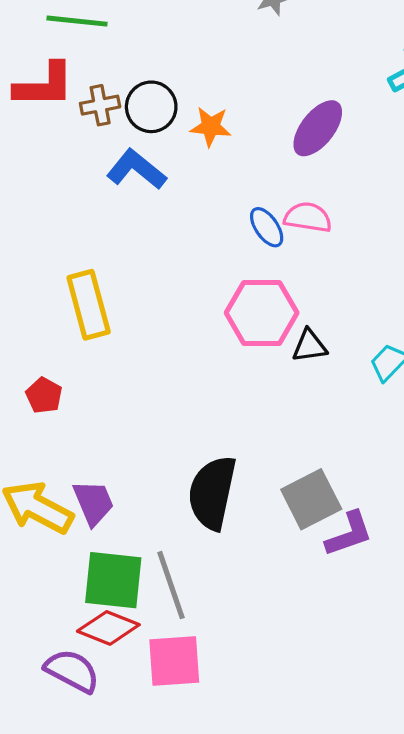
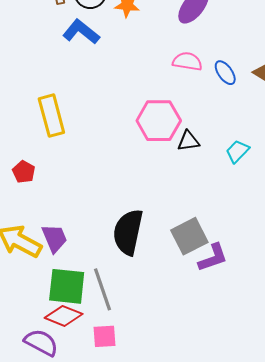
blue ellipse: (267, 227) -> (225, 73), moved
pink square: (174, 661) -> (105, 336), size x0.7

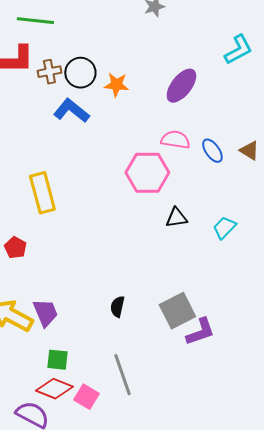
pink hexagon: (159, 121) -> (147, 173), moved
black semicircle: (128, 232) -> (117, 307), size x0.5
green square: (67, 286) -> (57, 360), size x0.6
gray line: (103, 289) -> (122, 375), moved
pink square: (105, 336) -> (86, 397), moved, turned 35

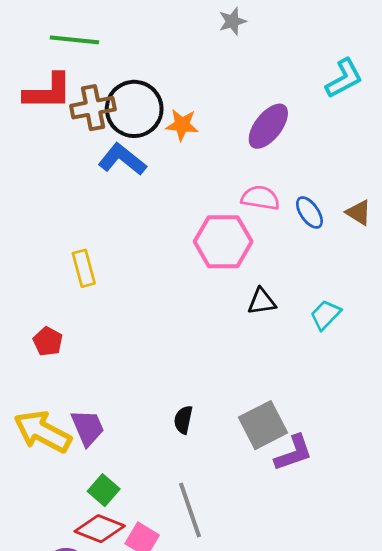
brown cross: (49, 72) -> (93, 108), size x1.4
black circle: (80, 73) -> (134, 109), size x1.4
yellow rectangle: (42, 193) -> (84, 268), size x0.7
green square: (57, 360) -> (104, 490), turned 35

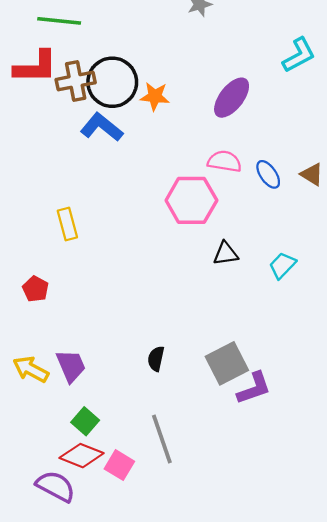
yellow arrow: (43, 432) -> (31, 369), size x0.7

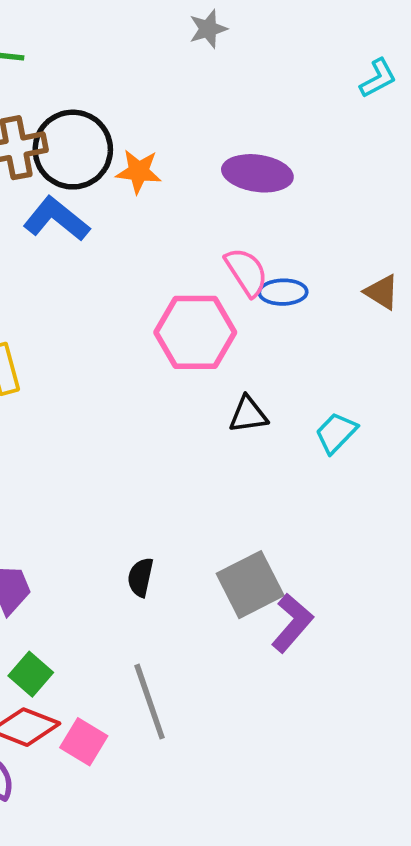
cyan L-shape: (299, 55) -> (378, 78), moved, size x0.7
purple ellipse: (232, 98) -> (257, 173), turned 60
pink semicircle: (224, 161) -> (246, 272), turned 48
blue ellipse: (268, 174) -> (283, 292), moved, turned -56
purple L-shape: (254, 388) -> (292, 623), turned -30

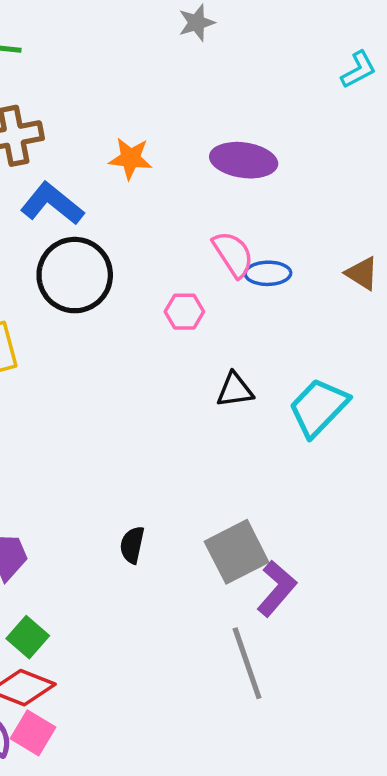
black circle: (73, 150) -> (75, 275), moved
pink hexagon: (195, 332) -> (184, 312), size x0.5
cyan trapezoid: (336, 433) -> (318, 407), size x1.5
gray line: (150, 702) -> (247, 663), moved
pink square: (84, 742) -> (33, 733), moved

